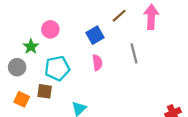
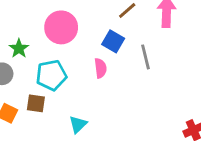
pink circle: (50, 29) -> (61, 27), moved, size x1.5
blue square: (95, 35) -> (113, 41), moved, turned -30

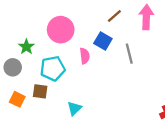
pink semicircle: (100, 68) -> (85, 56), moved

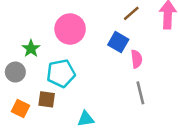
gray line: (129, 54) -> (140, 93), moved
pink semicircle: (85, 56) -> (136, 59), moved
cyan triangle: (74, 108) -> (86, 119), turned 35

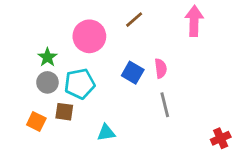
brown line: (131, 13) -> (134, 20), moved
blue square: (118, 42) -> (133, 73), moved
gray circle: (15, 72) -> (47, 82), moved

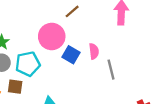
pink circle: (89, 36) -> (52, 36), moved
gray line: (165, 105) -> (111, 70), moved

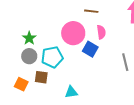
brown line: (72, 11) -> (91, 11), turned 48
pink semicircle: (94, 51) -> (101, 32), moved

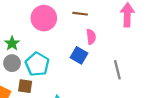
pink circle: (73, 33) -> (44, 18), moved
cyan pentagon: (52, 57) -> (37, 64), turned -30

